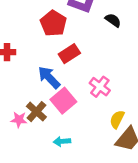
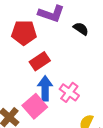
red pentagon: (53, 23) -> (24, 33), turned -30
blue arrow: (49, 77) -> (45, 88), moved, turned 45

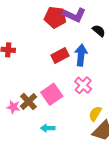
red pentagon: (24, 33) -> (55, 17), moved
blue arrow: (45, 88) -> (81, 55), moved

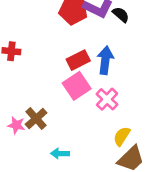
black semicircle: (99, 31) -> (121, 15), moved
pink square: (52, 94) -> (77, 86), moved

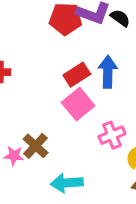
pink cross: (107, 99) -> (112, 135), moved, turned 30
cyan arrow: (60, 154) -> (67, 183), size x1.5

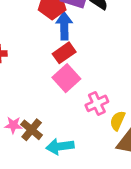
blue arrow: (108, 72) -> (64, 26), moved
brown cross: (36, 146) -> (32, 130), moved

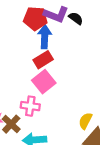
pink cross: (97, 103) -> (30, 106), moved, turned 30

